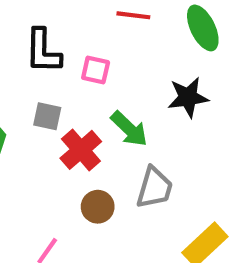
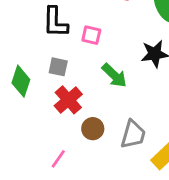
red cross: (81, 150) -> (68, 100), moved
gray trapezoid: (154, 188) -> (133, 134), moved

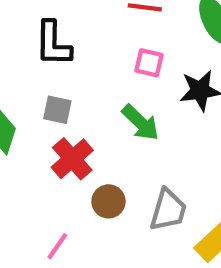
pink square: (91, 35) -> (149, 63), moved

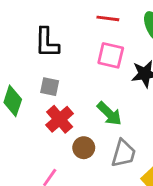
pink square: (149, 63) -> (111, 55), size x1.4
green arrow: (140, 123) -> (109, 114), moved

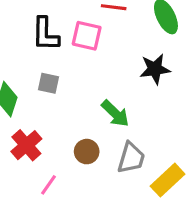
pink square: (111, 55) -> (87, 36), moved
red cross: (60, 119) -> (26, 145), moved

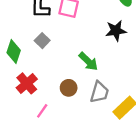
gray square: (49, 83) -> (42, 41), turned 32

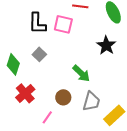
black star: (116, 31) -> (106, 45), turned -30
pink line: (42, 111) -> (47, 117), moved

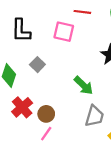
black L-shape: (37, 23) -> (21, 31), moved
brown circle: (63, 97) -> (46, 114), moved

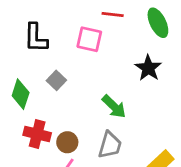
red cross: (22, 107) -> (37, 134), turned -35
gray trapezoid: (94, 116) -> (110, 145), moved

